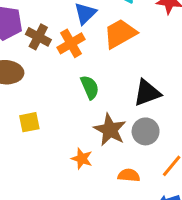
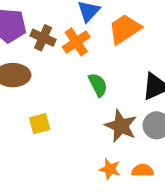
orange star: (82, 159) -> (110, 169), moved

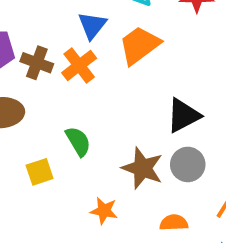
green semicircle: (98, 85) -> (78, 141), moved
orange star: (110, 169) -> (104, 211), moved

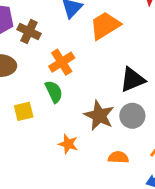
orange cross: (79, 65) -> (62, 62), moved

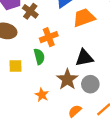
black triangle: (132, 80) -> (84, 58), moved
orange semicircle: (118, 157) -> (75, 111), turned -56

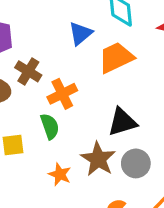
brown cross: (30, 11) -> (28, 71), moved
orange star: (42, 95) -> (60, 174), moved

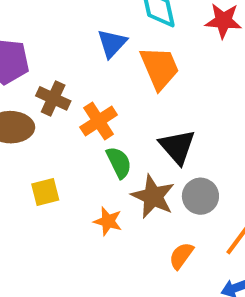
orange trapezoid: (116, 58) -> (160, 68), turned 99
black triangle: (122, 122) -> (177, 147), turned -48
green semicircle: (50, 126) -> (119, 162), moved

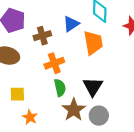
brown cross: (53, 98) -> (42, 36), moved, turned 36
orange star: (108, 221) -> (30, 117), moved

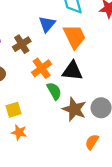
black triangle: (93, 87) -> (72, 71), moved, turned -40
orange star: (30, 117) -> (19, 132), moved

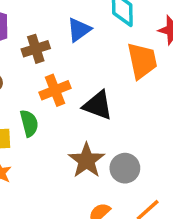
orange trapezoid: (75, 37) -> (142, 61), moved
green semicircle: (54, 91) -> (29, 123), moved

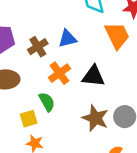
blue triangle: (79, 30) -> (67, 39), moved, turned 36

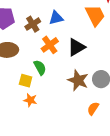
black triangle: (93, 76) -> (76, 47), turned -36
yellow square: (29, 119) -> (26, 81), turned 32

